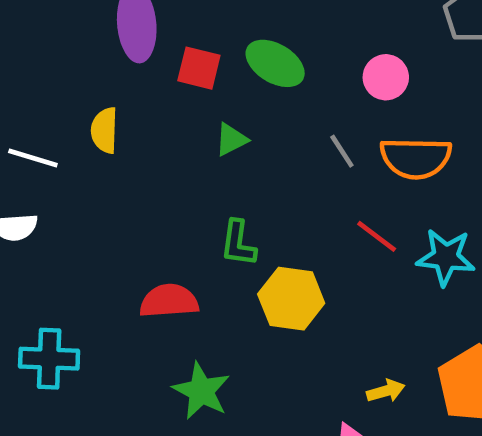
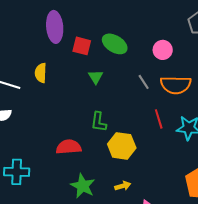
green triangle: (231, 140) -> (96, 77), turned -35
red line: (377, 236) -> (159, 119), turned 36
yellow arrow: (386, 391) -> (123, 186), moved

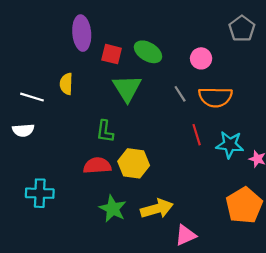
green triangle: (96, 77) -> (127, 88), size x1.8
green L-shape: (99, 122) -> (105, 131), moved
yellow hexagon: (122, 146) -> (134, 163), moved
yellow arrow: (123, 186) -> (157, 209), size x1.8

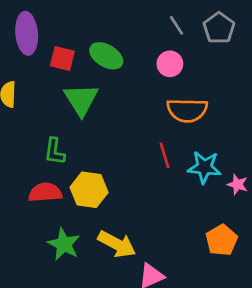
gray line: (180, 94) -> (177, 25), moved
orange pentagon: (244, 205) -> (222, 240), size x0.7
yellow arrow: (157, 209) -> (117, 244), turned 44

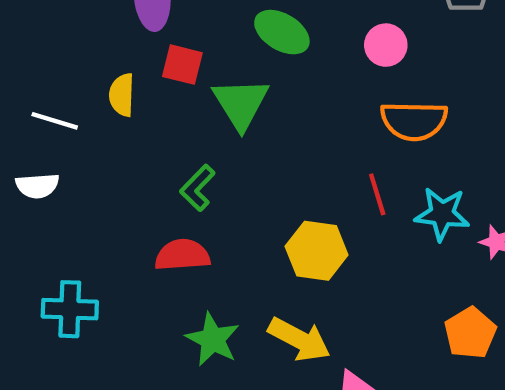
red square: (62, 58) -> (182, 65), moved
green L-shape: (55, 151) -> (198, 188), turned 36
yellow hexagon: (89, 190) -> (317, 251), moved

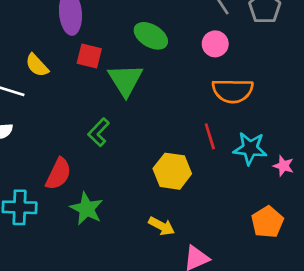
yellow semicircle: (122, 95) -> (37, 65), moved, turned -45
red semicircle: (182, 255) -> (58, 174), moved, turned 120
green star: (213, 339) -> (87, 209), moved
yellow arrow: (299, 339) -> (162, 226), size x0.7

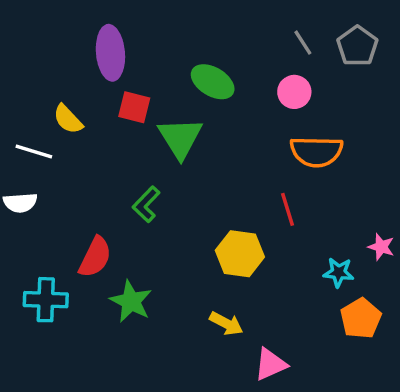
cyan star: (250, 148) -> (339, 272), moved, size x0.7

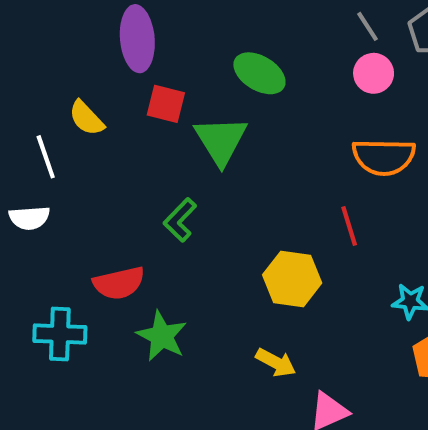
pink circle: (294, 92) -> (374, 73), moved
white line: (34, 152) -> (46, 157), turned 54
red semicircle: (95, 257) -> (119, 283), turned 51

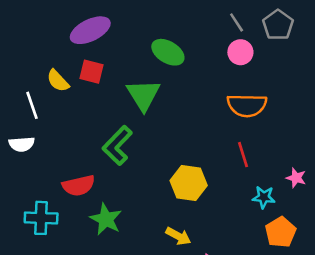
purple ellipse: (137, 39) -> (90, 30), turned 69
red square: (166, 104) -> (92, 72), moved
green L-shape: (180, 220) -> (117, 145), size x1.4
red line: (349, 226) -> (243, 155), moved

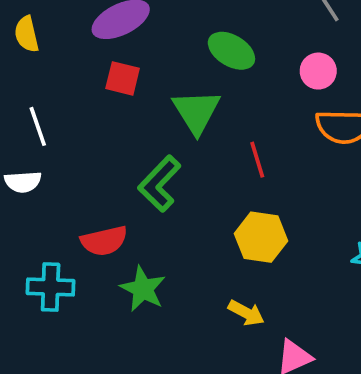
pink circle: (240, 52) -> (318, 71), moved
yellow semicircle: (58, 81) -> (27, 34), moved, turned 30
red line: (243, 155) -> (257, 160), moved

